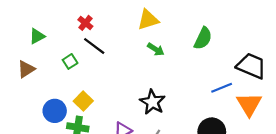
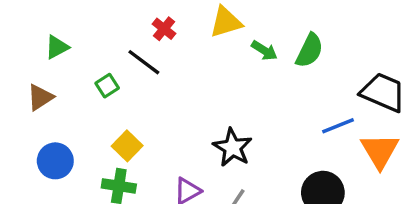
red cross: (85, 23) -> (164, 29), moved
green arrow: (156, 49) -> (264, 50), moved
blue circle: (55, 111) -> (55, 161), moved

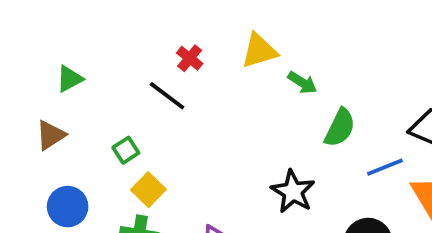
green semicircle: (309, 50) -> (340, 128), moved
green square: (107, 86) -> (126, 150), moved
black star: (233, 147) -> (293, 192), moved

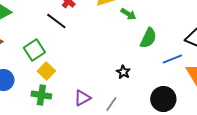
green square: (126, 150) -> (34, 50), size x1.5
black star: (293, 192) -> (123, 72), size x0.6

